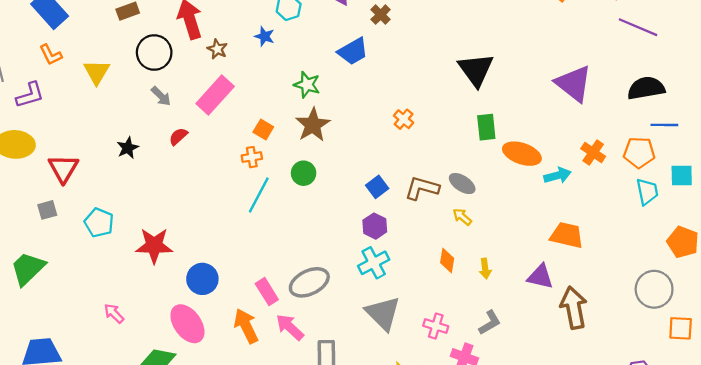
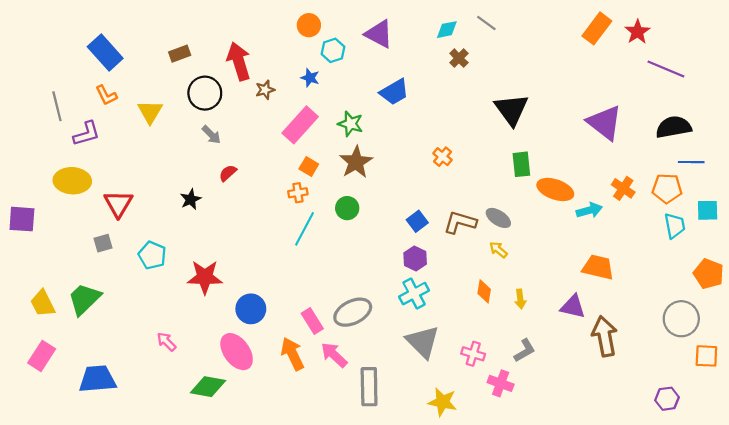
brown cross: (381, 15) -> (459, 58), moved
brown star: (217, 49) -> (265, 90), turned 30
pink rectangle: (215, 95) -> (300, 125), moved
black star: (128, 148) -> (191, 199), moved

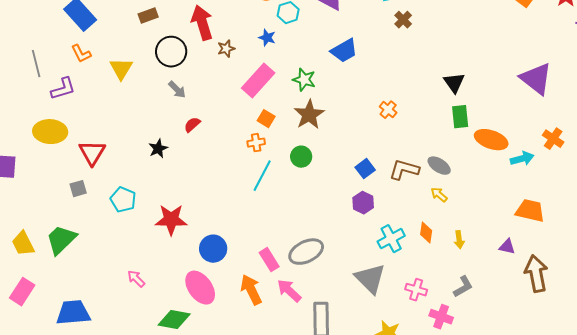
black triangle: (512, 110) -> (454, 83), moved, size x0.7
cyan cross: (414, 294) -> (391, 239), moved
purple triangle: (573, 307) -> (507, 247), size x0.7

